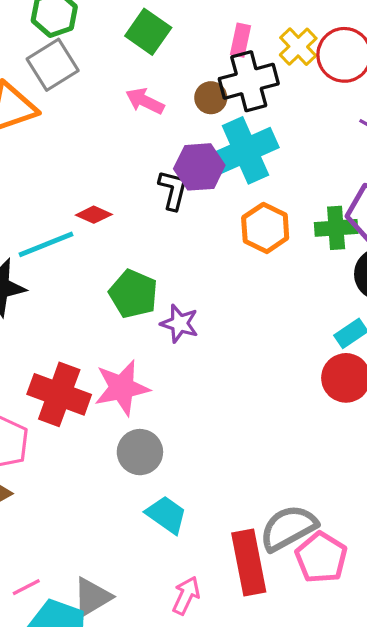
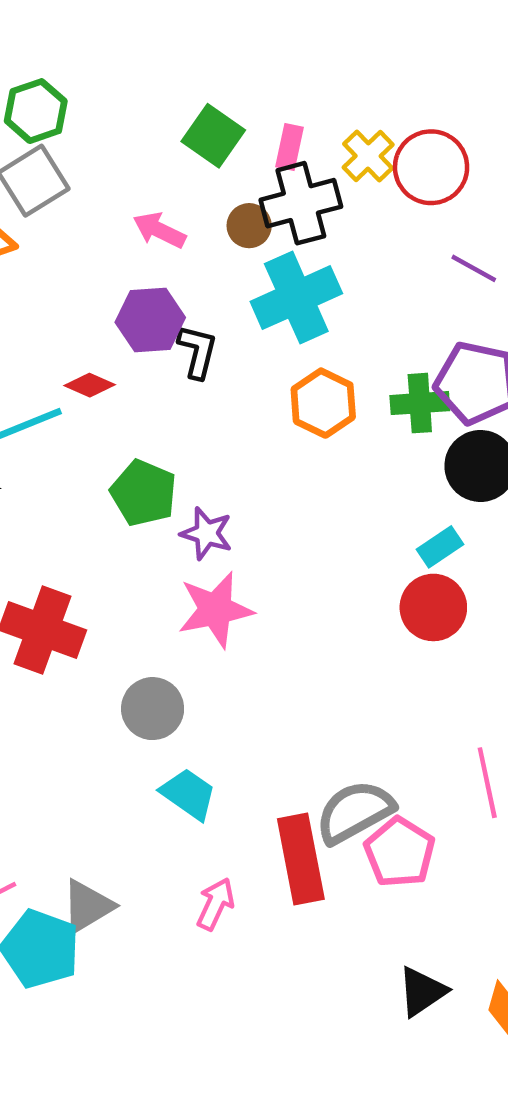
green square: (148, 32) -> (213, 136), moved
purple hexagon: (199, 167) -> (150, 320), moved
pink star: (122, 388) -> (215, 610), moved

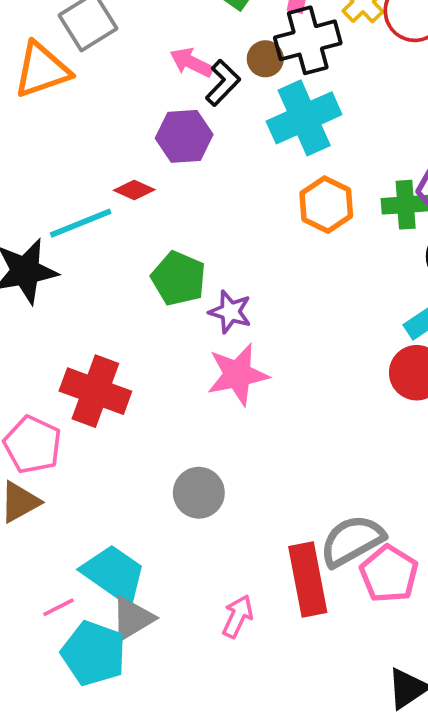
black L-shape: (197, 351) -> (223, 83), moved, turned 30
gray circle: (153, 709) -> (199, 493), moved
cyan trapezoid: (188, 794) -> (114, 574), moved, size x1.4

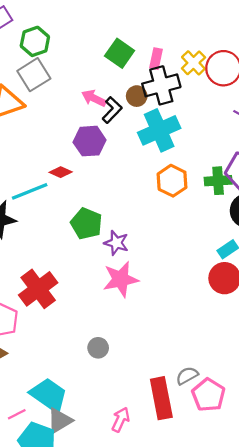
red cross: (95, 391) -> (38, 289), turned 33
gray circle: (199, 493) -> (98, 348), size x0.7
gray semicircle: (352, 541) -> (187, 376), size x0.6

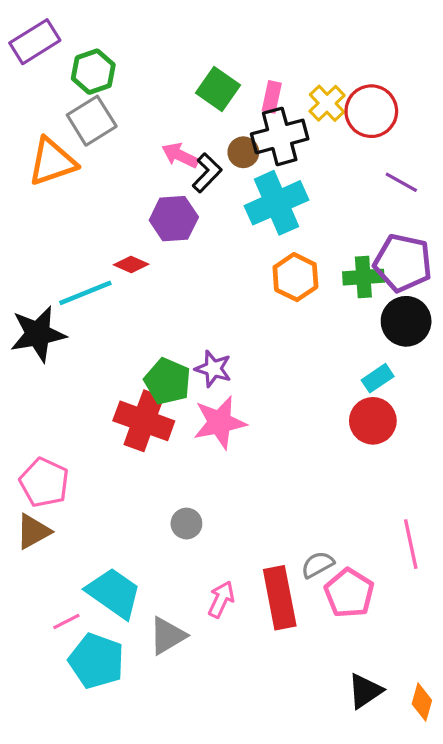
green pentagon: (86, 224) -> (167, 381), moved
red cross: (38, 289) -> (144, 421), moved, turned -33
pink arrow: (121, 420) -> (221, 599), moved
gray triangle: (60, 421) -> (167, 636), moved

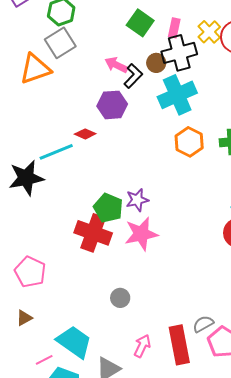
purple star: (213, 369) -> (137, 200), turned -30
brown triangle: (33, 531) -> (24, 318), moved, size x0.7

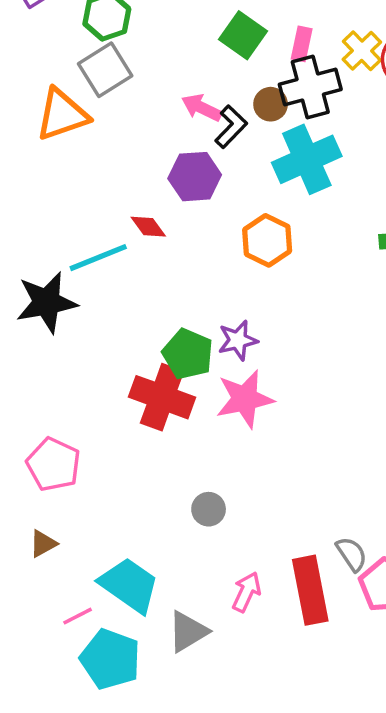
red diamond: (85, 134) -> (148, 227), turned 30
orange hexagon: (189, 142) -> (267, 240), moved
gray semicircle: (203, 324) -> (352, 554), turned 85

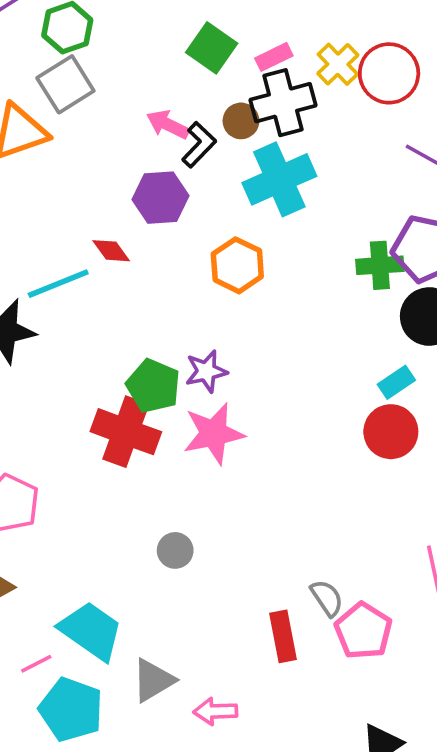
pink rectangle: (302, 44) -> (274, 57), turned 52
red rectangle: (310, 590) -> (283, 636), size x0.7
pink arrow: (246, 592) -> (215, 711), moved, turned -117

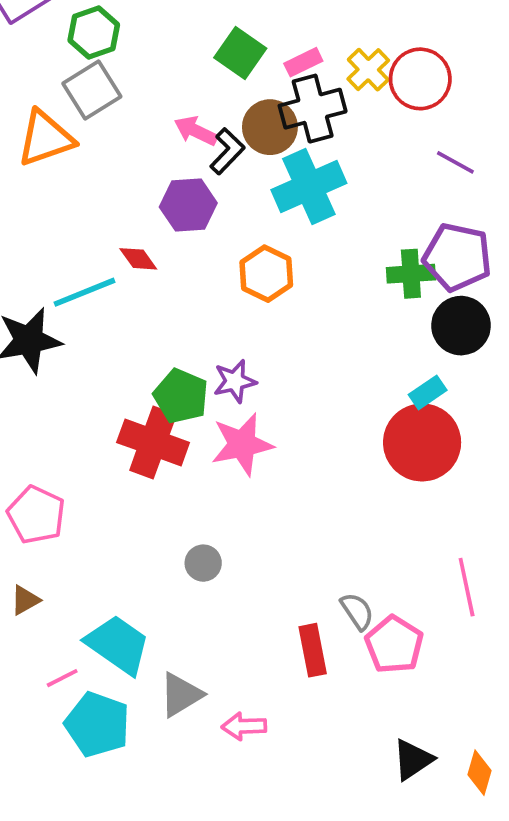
brown circle: (241, 121) -> (270, 127), size x1.5
red circle: (391, 432) -> (422, 442), size x1.4

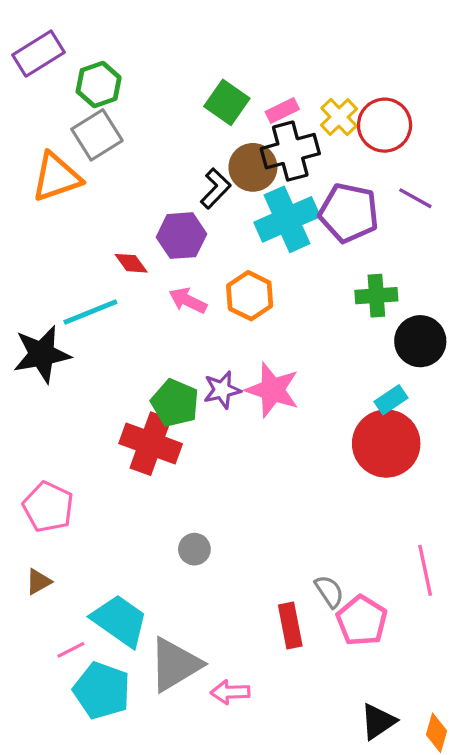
pink arrow: (196, 131) -> (188, 301), moved
purple pentagon: (457, 257) -> (349, 213), moved
red diamond: (138, 259) -> (131, 263), moved
pink star: (242, 444) -> (272, 390), moved, turned 30
gray triangle: (181, 695) -> (175, 665), size x1.4

